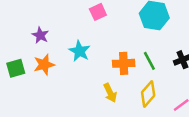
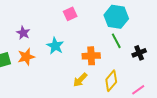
green line: (149, 61) -> (116, 41), moved
yellow arrow: (110, 93) -> (80, 80), turned 70

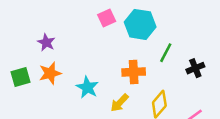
cyan hexagon: (116, 17) -> (140, 24), moved
green line: (116, 41) -> (166, 53), turned 56
cyan star: (55, 46) -> (87, 87), moved

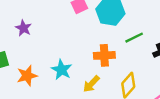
green line: (166, 53) -> (134, 38), turned 36
orange star: (50, 73) -> (27, 76), moved

